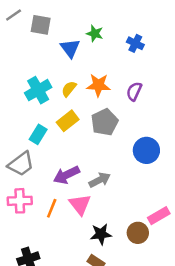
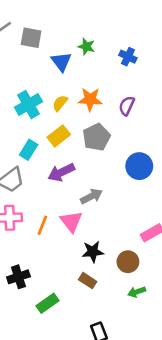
purple arrow: (66, 175) -> (61, 172), moved
brown circle: (138, 233) -> (128, 262), moved

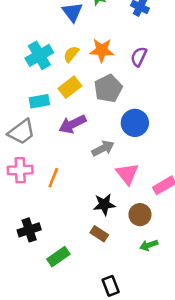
cyan rectangle: (29, 150) -> (39, 101), turned 48
blue circle: (139, 166) -> (135, 123), moved
pink triangle: (71, 221) -> (127, 174), moved

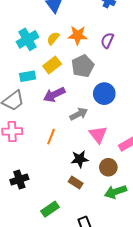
orange line: (53, 178) -> (51, 137), moved
green arrow: (149, 245) -> (115, 192), size x1.5
green rectangle: (58, 257) -> (50, 209), moved

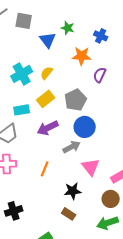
orange star: (78, 35) -> (82, 56), moved
blue circle: (104, 94) -> (85, 127), moved
brown circle: (108, 167) -> (111, 199), moved

